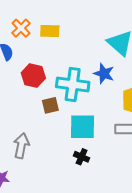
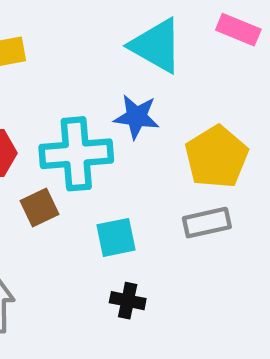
cyan square: (83, 127) -> (116, 237), size x0.7

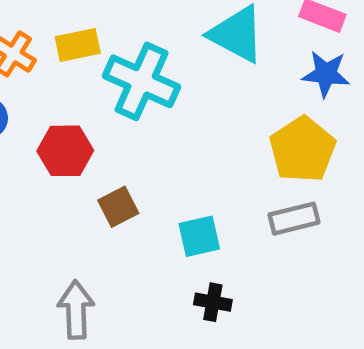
blue star: (136, 117) -> (326, 74), moved
cyan cross: (76, 154) -> (142, 81), moved, turned 30

